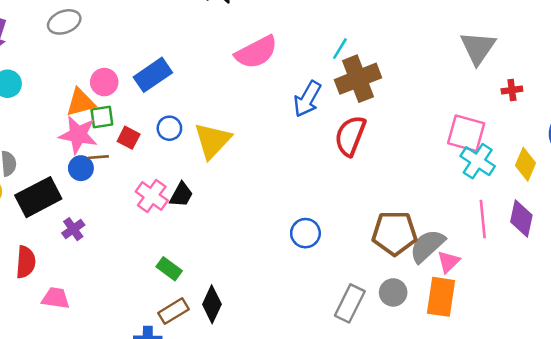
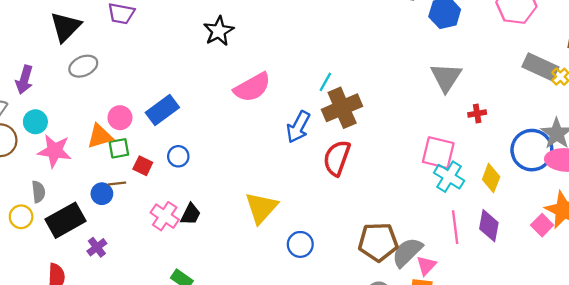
pink star: (78, 135) -> (55, 151), moved
yellow triangle: (212, 140) -> (261, 208), moved

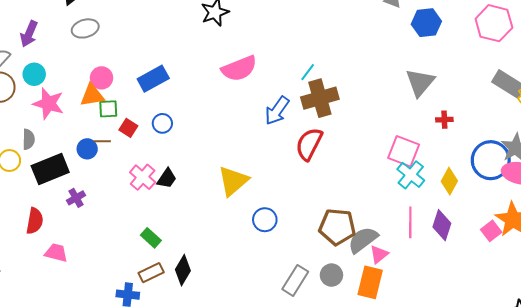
pink circle: (120, 118) -> (102, 78), moved

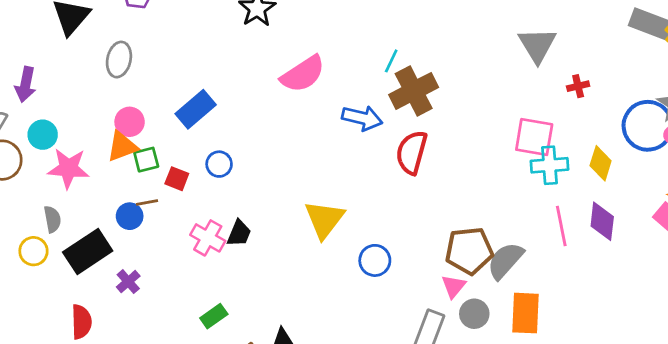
gray ellipse: (85, 28) -> (119, 60), moved, turned -50
blue arrow: (277, 111) -> (362, 118), turned -100
cyan cross: (411, 175) -> (549, 165), turned -32
green rectangle: (151, 238) -> (214, 316), moved, turned -66
pink triangle: (379, 254) -> (454, 286), moved

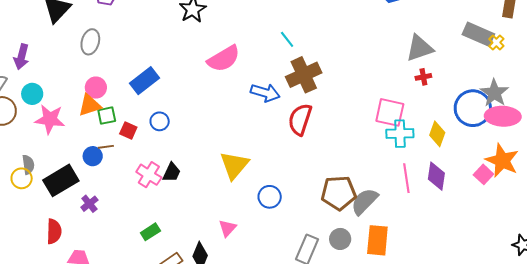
gray triangle: (537, 45) -> (420, 48), moved, turned 40
cyan line: (391, 61) -> (287, 39), moved, turned -66
gray semicircle: (52, 219) -> (28, 165), moved
pink triangle: (454, 286) -> (227, 228), moved

